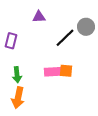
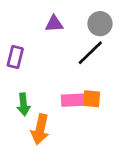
gray circle: (86, 27) -> (100, 24), moved
orange arrow: (18, 98) -> (40, 129), moved

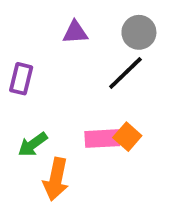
orange square: (92, 99) -> (127, 137), turned 36
green arrow: (23, 104) -> (33, 144), turned 60

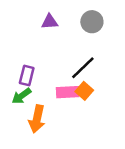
black line: (125, 73) -> (83, 68), moved
purple rectangle: (21, 79) -> (27, 75), moved

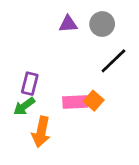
purple triangle: (50, 22) -> (68, 24), moved
black line: (83, 68) -> (113, 61), moved

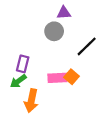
purple triangle: (68, 24) -> (64, 13), moved
gray circle: (102, 24) -> (54, 31), moved

